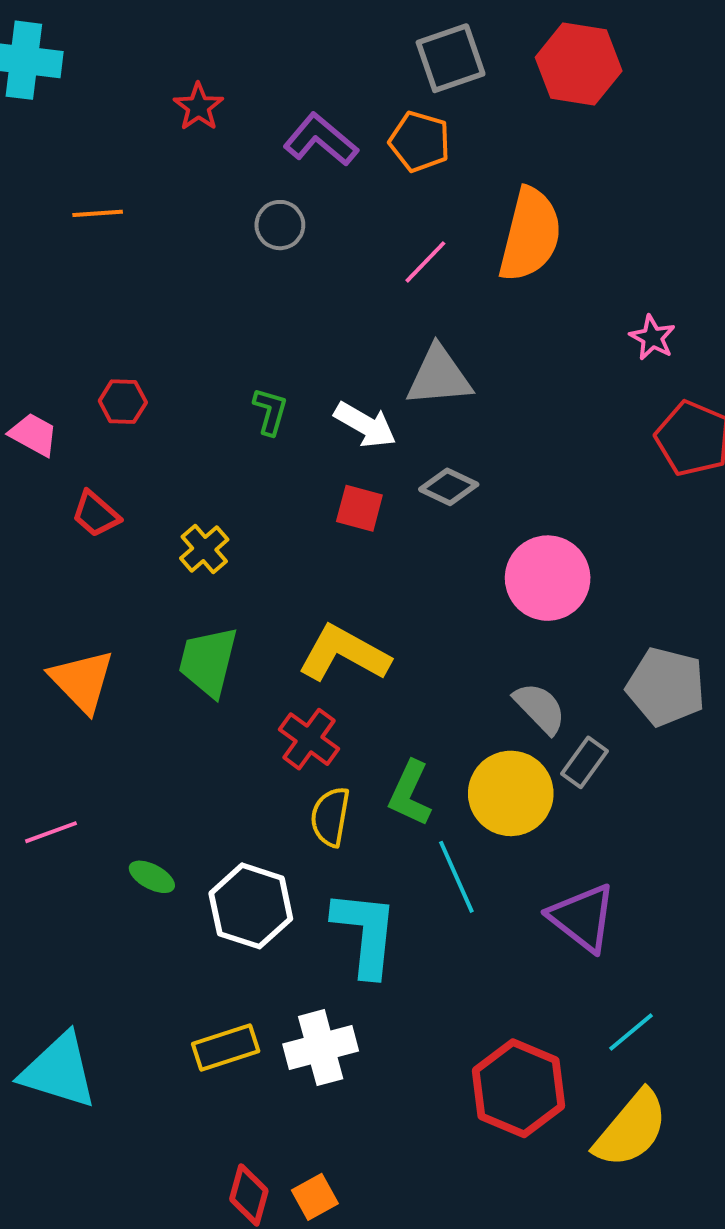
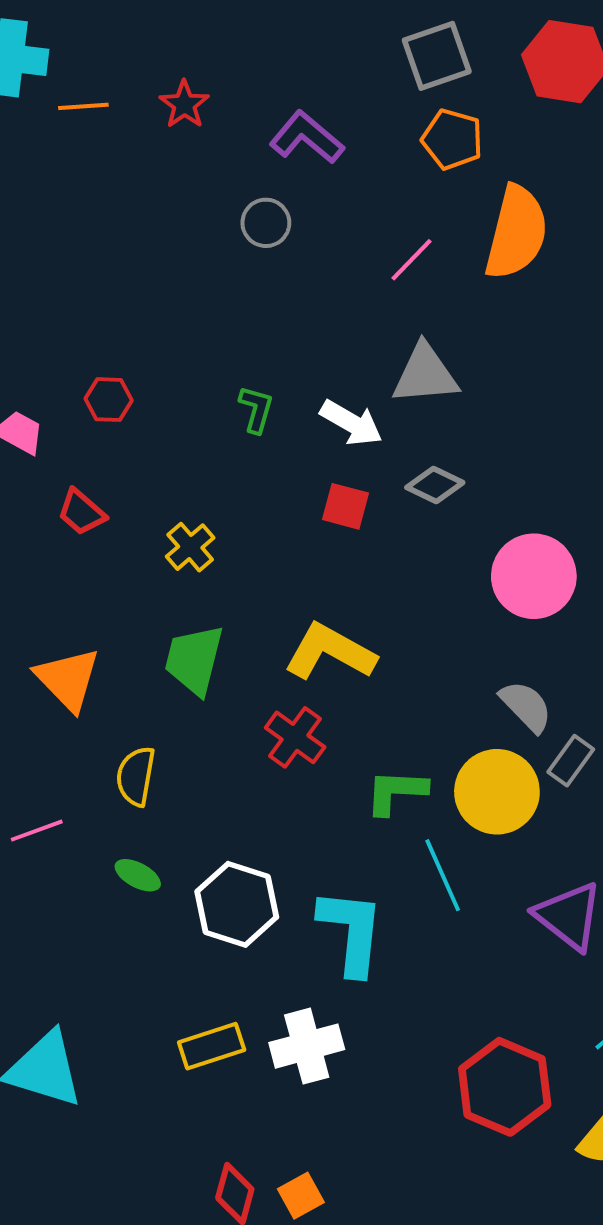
orange pentagon: (420, 142) -> (452, 139), moved
orange line: (98, 213) -> (83, 106), moved
green L-shape: (410, 793) -> (396, 792), turned 68
yellow semicircle: (330, 817) -> (136, 776), moved

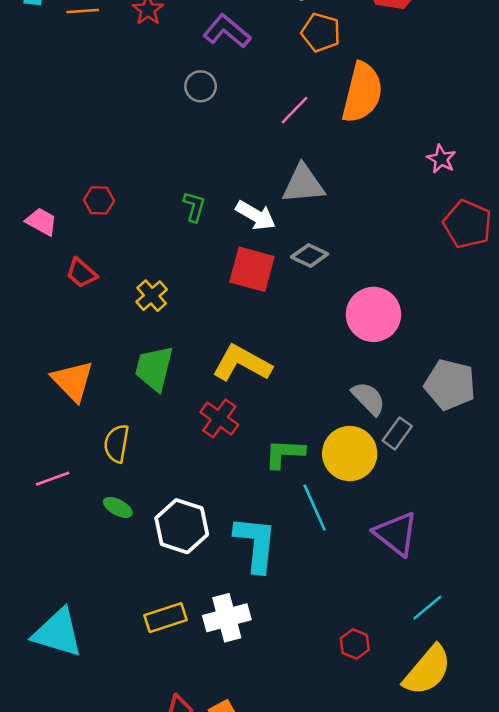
red square: (345, 506) -> (252, 269), size x1.5
red hexagon: (505, 1087) -> (355, 644), size x0.5

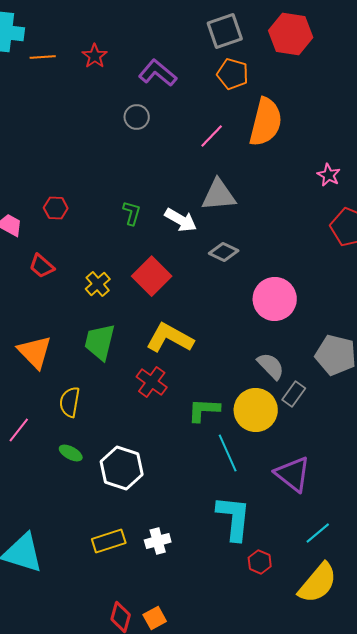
red square: (252, 269) -> (152, 276), moved, turned 30
pink line: (53, 479) -> (19, 430), turned -32
cyan L-shape: (256, 544) -> (234, 518), moved
white cross: (227, 618) -> (158, 541), size x0.7

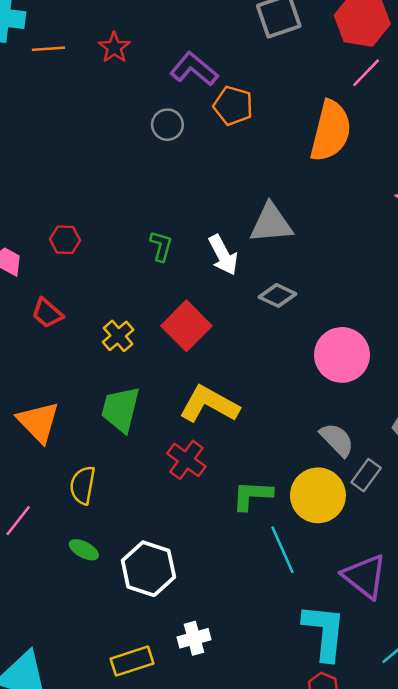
orange pentagon: (233, 74) -> (233, 106), moved
pink line: (212, 136) -> (366, 73), moved
white arrow: (181, 220) -> (223, 255), turned 32
cyan L-shape: (234, 518) -> (324, 632), moved
white cross: (158, 541) -> (194, 638), moved

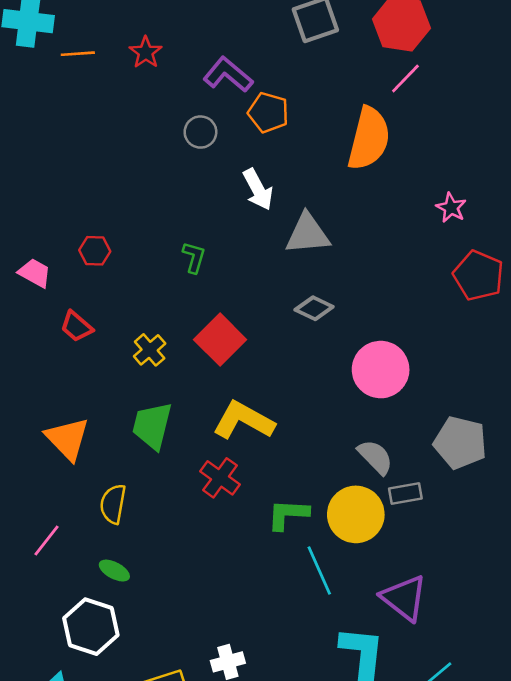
white arrow: (223, 255) -> (258, 189), moved
gray rectangle: (366, 475) -> (405, 494), turned 44
white hexagon: (148, 569) -> (91, 627), moved

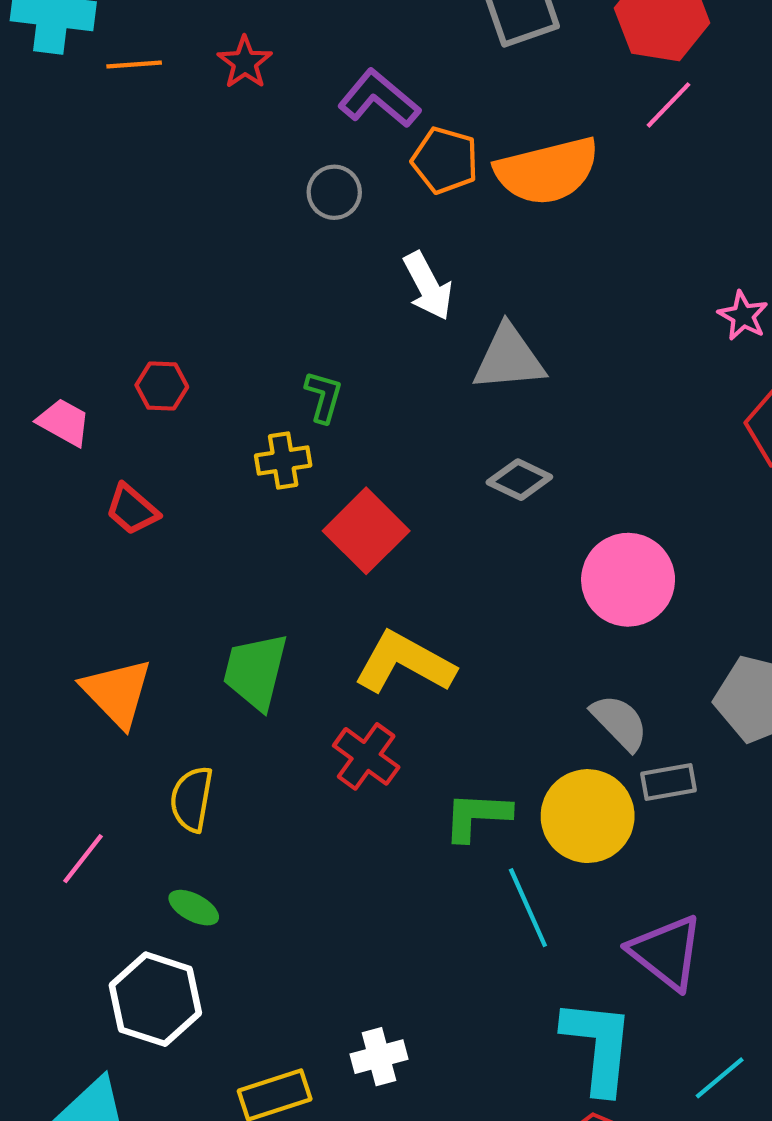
orange semicircle: (369, 139) -> (547, 171), moved, turned 62
yellow cross: (150, 350) -> (283, 461), moved, turned 32

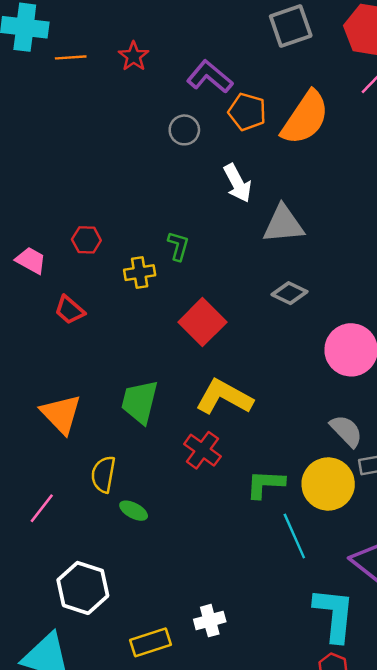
orange semicircle: (547, 171) -> (305, 118), turned -42
yellow cross: (283, 461) -> (140, 273), moved
green ellipse: (194, 908) -> (134, 511), moved

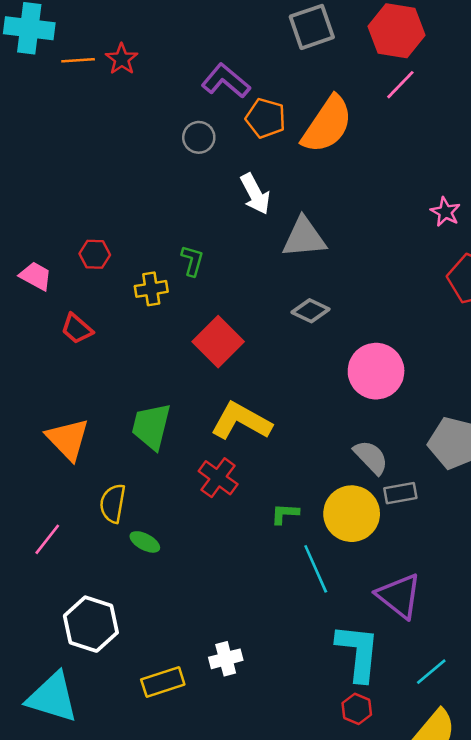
red star: (134, 56) -> (122, 59), moved
green L-shape: (265, 484) -> (285, 514), size x0.7

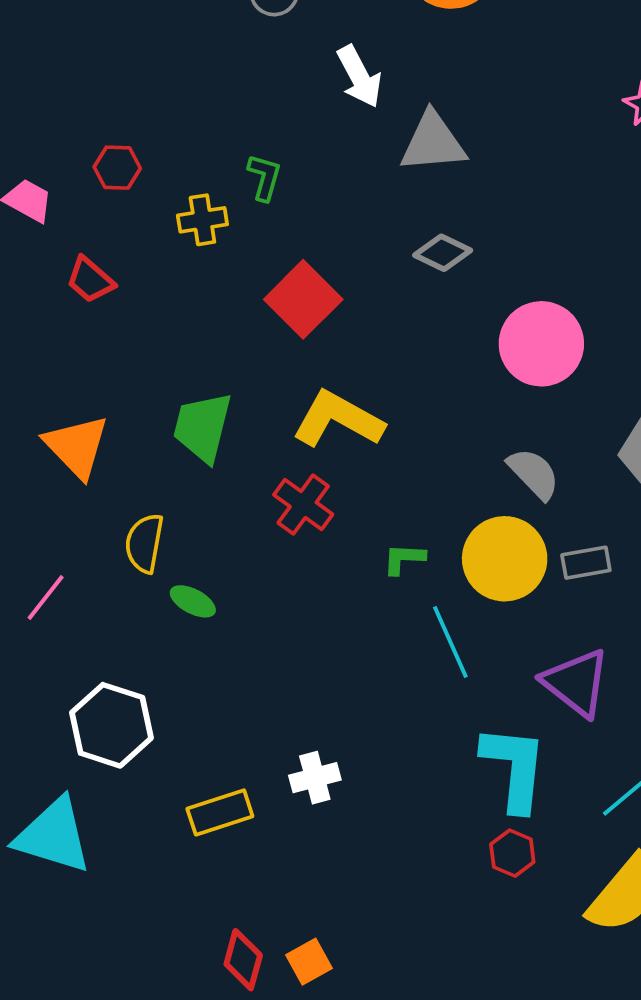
gray rectangle: (400, 493) -> (586, 563), moved

